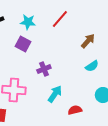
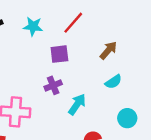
purple square: (23, 44) -> (59, 54), moved, turned -35
cyan arrow: (55, 94) -> (77, 104), moved

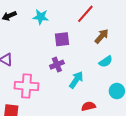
red line: (73, 23) -> (85, 14), moved

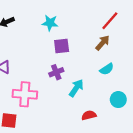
red line: (85, 14) -> (110, 21), moved
cyan star: (41, 17) -> (50, 23), moved

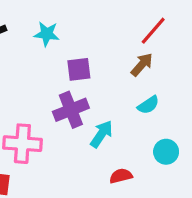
cyan star: (50, 23) -> (47, 34), moved
purple cross: (56, 72) -> (71, 110), size x1.5

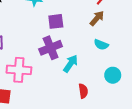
cyan semicircle: (148, 105) -> (101, 45), turned 56
red semicircle: (121, 176) -> (83, 91), turned 96

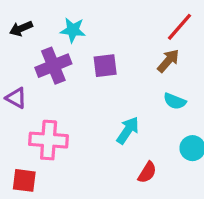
purple cross: (51, 48) -> (53, 66), moved
red semicircle: (83, 91) -> (147, 172), turned 40

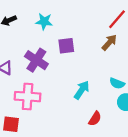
purple cross: (53, 66) -> (36, 60), moved, turned -35
cyan semicircle: (175, 101) -> (117, 83), moved

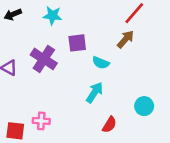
cyan semicircle: (117, 83) -> (101, 63), moved
pink cross: (28, 97) -> (41, 121), moved, size x0.6

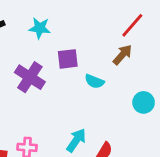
cyan arrow: (95, 92) -> (76, 140), moved
cyan circle: (144, 106) -> (144, 102), moved

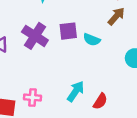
purple square: (68, 59) -> (68, 31), moved

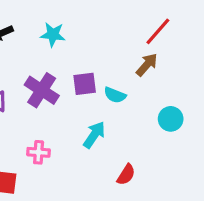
cyan arrow: (76, 91) -> (94, 135), moved
pink cross: (33, 98) -> (39, 152), moved

